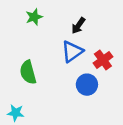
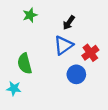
cyan star: (16, 113) -> (14, 88), moved

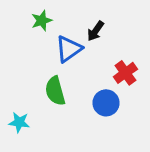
blue triangle: (63, 45) -> (69, 49), moved
green semicircle: (25, 64) -> (55, 91), moved

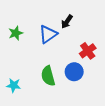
green star: (42, 21) -> (16, 33), moved
green semicircle: (55, 91) -> (48, 76), moved

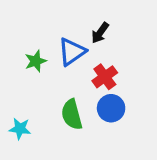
green star: (16, 33) -> (36, 61), moved
red cross: (88, 51) -> (105, 77), moved

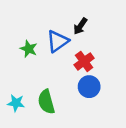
green star: (36, 61) -> (29, 49), turned -30
green semicircle: (72, 115) -> (46, 102), moved

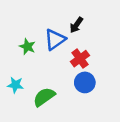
green semicircle: (46, 102) -> (44, 97), turned 70
cyan star: (16, 103) -> (15, 85), moved

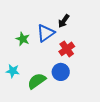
blue circle: (85, 82) -> (61, 72), moved

